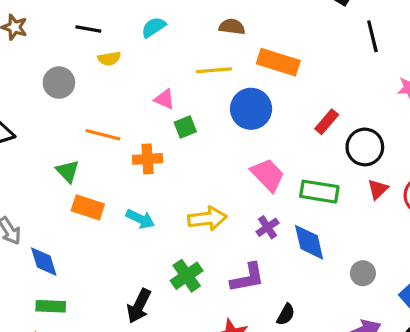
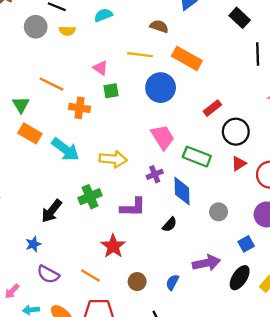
gray circle: (59, 83) -> (36, 27), moved
cyan arrow: (140, 219) -> (65, 149), size x1.4
gray circle: (363, 273) -> (219, 212), moved
black semicircle: (286, 314) -> (170, 224), moved

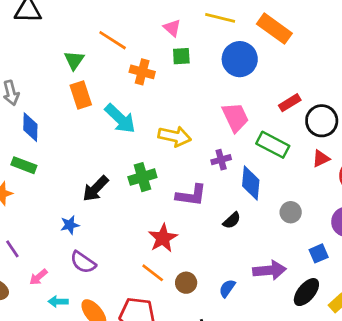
red rectangle: (212, 108) -> (290, 103), moved
orange rectangle: (30, 133) -> (81, 95), turned 35
orange line: (90, 275) -> (153, 273), moved

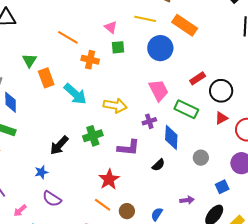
green triangle: (74, 60) -> (29, 60), moved
purple arrow: (270, 270) -> (187, 200), size x0.6

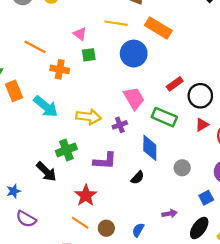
purple cross: (149, 121) -> (120, 125), moved
black arrow: (59, 145) -> (46, 172), moved, turned -85

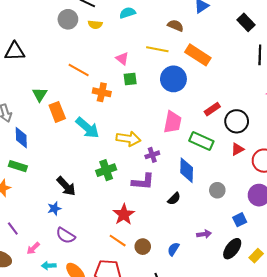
pink trapezoid: (134, 98) -> (173, 122), turned 40
purple cross: (120, 125) -> (152, 155), moved
black arrow: (46, 172) -> (66, 186), moved

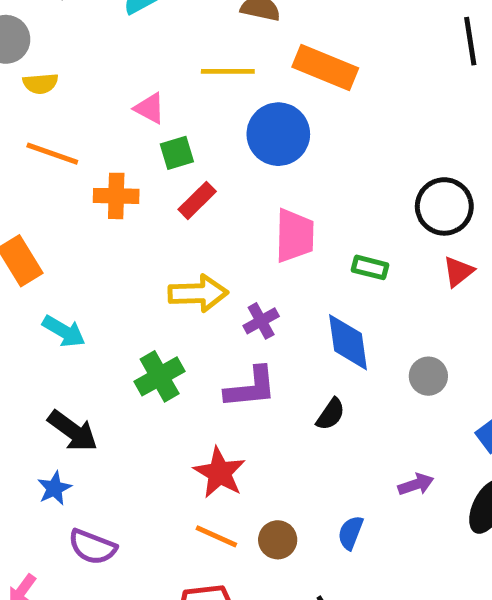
yellow semicircle: (95, 24) -> (40, 84), moved
red rectangle: (212, 109) -> (197, 200), moved
cyan arrow: (87, 128) -> (64, 331), moved, size x0.7
green rectangle: (201, 141) -> (370, 267), size x0.6

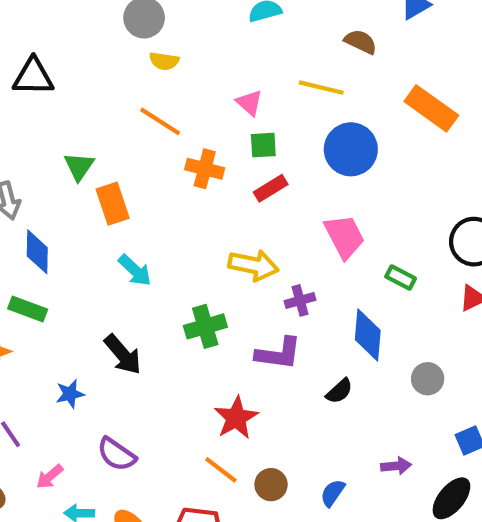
orange rectangle: (325, 68) -> (431, 108), moved
pink trapezoid: (295, 236) -> (344, 237), turned -42
blue star: (54, 488) -> (70, 394), moved

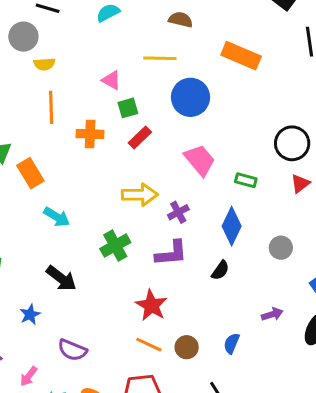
orange line: (160, 121) -> (51, 107), turned 68
blue diamond: (368, 335) -> (232, 226), turned 33

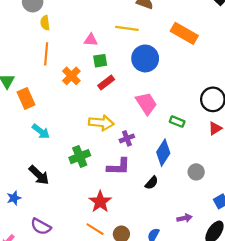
yellow semicircle: (44, 64) -> (45, 23), turned 80
pink triangle: (111, 80) -> (91, 40), turned -32
orange cross: (90, 134) -> (71, 76), turned 36

